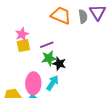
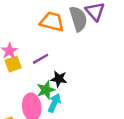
gray semicircle: (83, 16) -> (78, 19), size x1.5
green star: (49, 58) -> (46, 90), moved

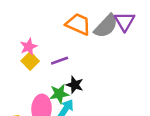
gray semicircle: (78, 19) -> (106, 26), turned 50
yellow square: (13, 64) -> (30, 61), turned -35

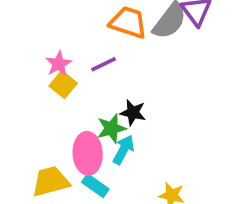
purple line: (60, 61) -> (104, 64), moved

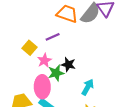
pink star: (59, 64) -> (44, 60), moved
cyan arrow: (123, 150) -> (88, 87), moved

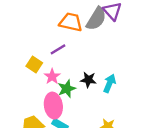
black star: (68, 65) -> (88, 80), moved
cyan arrow: (88, 87) -> (109, 83), moved

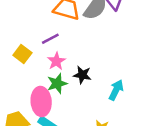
pink star: (52, 77) -> (56, 61), moved
cyan arrow: (109, 83) -> (116, 90), moved

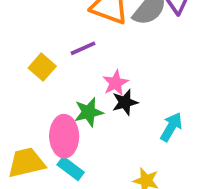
pink star: (56, 61) -> (115, 83), moved
black star: (82, 75) -> (125, 102), turned -30

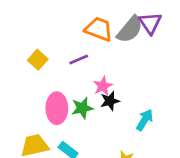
yellow square: (42, 67) -> (38, 60), moved
pink ellipse: (64, 136) -> (57, 108), moved

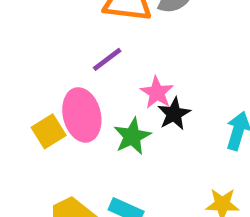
yellow square: (38, 60) -> (49, 131), moved, turned 30
pink ellipse: (57, 108) -> (82, 115), moved

